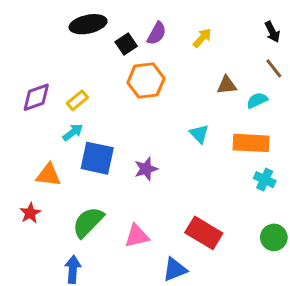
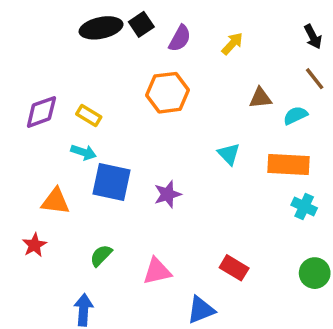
black square: (126, 44) -> (141, 24), moved
yellow rectangle: (77, 100) -> (89, 115), turned 70
cyan arrow: (73, 132) -> (83, 152), turned 55
green semicircle: (88, 222) -> (101, 256), size x0.6
red rectangle: (204, 233) -> (234, 268), size x0.7

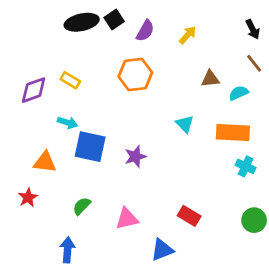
yellow rectangle: (89, 115) -> (70, 80), moved

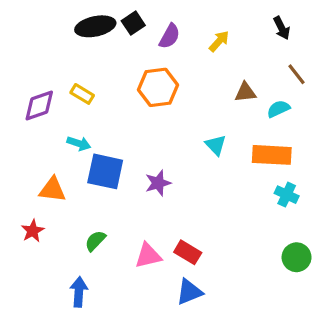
black arrow: (253, 29) -> (282, 28), moved
red rectangle: (189, 216) -> (188, 252), moved

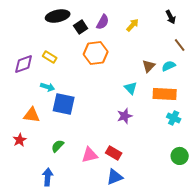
black square: (133, 23) -> (81, 27), moved
brown triangle: (245, 92) -> (149, 66), moved, turned -40
purple star: (158, 183) -> (125, 116), moved

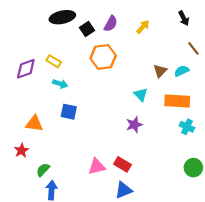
cyan arrow: (48, 87) -> (60, 84), moved
blue square: (64, 104) -> (69, 112), size x0.7
green semicircle: (58, 146) -> (43, 170), moved

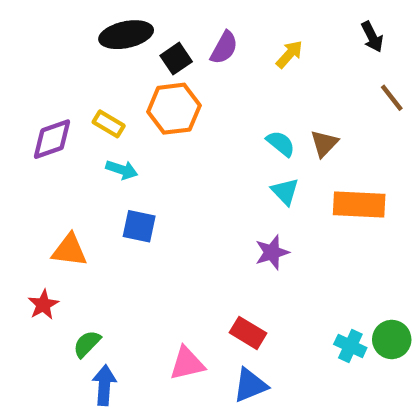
orange hexagon: (103, 57) -> (174, 109), moved
cyan semicircle: (182, 71) -> (281, 144), moved, turned 64
cyan cross: (187, 127) -> (350, 346), moved
pink triangle: (97, 167) -> (187, 363), moved

